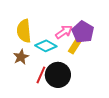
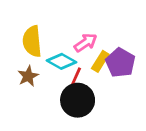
purple pentagon: (83, 32) -> (120, 63), moved
red line: (41, 75) -> (75, 79), moved

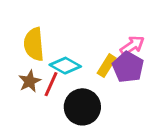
pink arrow: (86, 43) -> (132, 46), moved
red line: (75, 79) -> (51, 84), moved

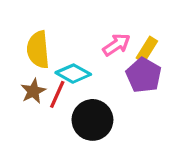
pink arrow: (132, 46) -> (116, 45), moved
yellow rectangle: (107, 66) -> (147, 50), moved

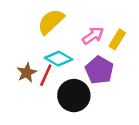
yellow semicircle: (38, 50) -> (51, 22), moved, turned 52
purple pentagon: (144, 75) -> (99, 70), moved

